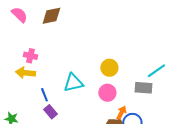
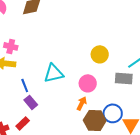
yellow circle: (109, 68) -> (100, 54), moved
orange arrow: (121, 113) -> (82, 103), moved

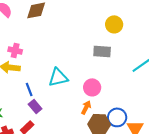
yellow circle: (100, 54) -> (114, 24), moved
gray rectangle: (124, 78) -> (102, 51), moved

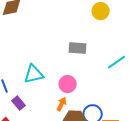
yellow circle: (114, 24) -> (101, 11), moved
purple rectangle: (35, 106) -> (19, 103), moved

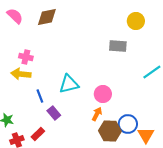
gray rectangle: (78, 48) -> (118, 46), moved

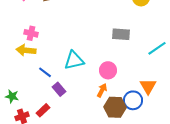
gray rectangle: (118, 46) -> (121, 34), moved
blue line: (40, 96) -> (45, 72), turned -32
orange triangle: (146, 135) -> (148, 86), moved

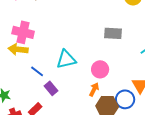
pink cross: (31, 33) -> (23, 32), size x1.5

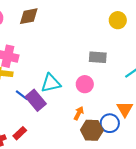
pink circle: (100, 69) -> (85, 84), moved
purple rectangle: (51, 88) -> (36, 100), moved, size x1.5

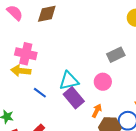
gray rectangle: (98, 57) -> (116, 55), turned -30
purple rectangle: (36, 100) -> (74, 98), moved

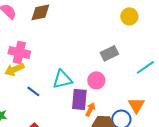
yellow arrow: (21, 71) -> (14, 69), turned -30
purple rectangle: (74, 98) -> (79, 99), moved, turned 45

